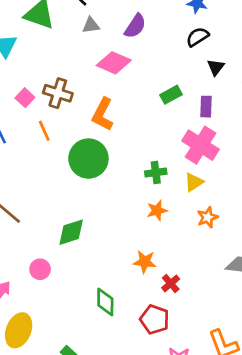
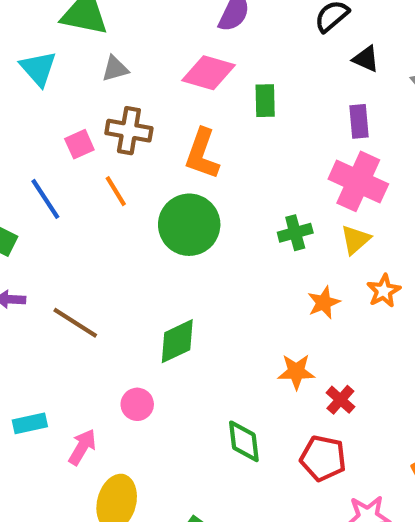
gray triangle: (91, 25) -> (115, 69), moved
black triangle: (216, 67) -> (366, 59), turned -36
green rectangle: (171, 95) -> (265, 101), moved, turned -55
pink square: (25, 98) -> (79, 144), turned 30
orange star: (157, 210) -> (324, 303), moved

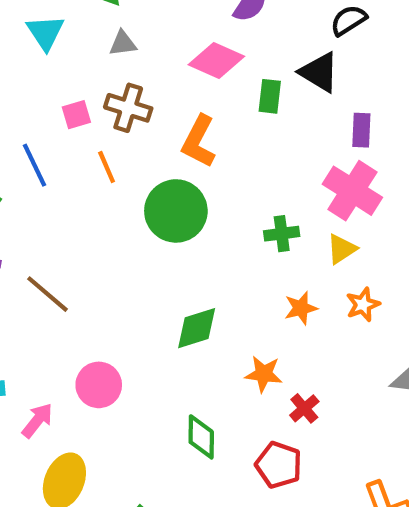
black triangle: (366, 59) -> (319, 72), moved, size x1.5
green diamond: (177, 341) -> (197, 328), moved
pink circle: (137, 404) -> (99, 385), size x1.4

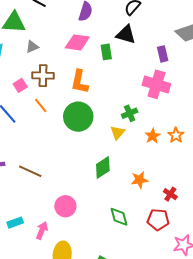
purple rectangle: (361, 130) -> (163, 54), moved
yellow triangle: (342, 249) -> (117, 133), moved
orange star: (301, 308) -> (153, 136), moved
red cross: (304, 408) -> (170, 194), moved

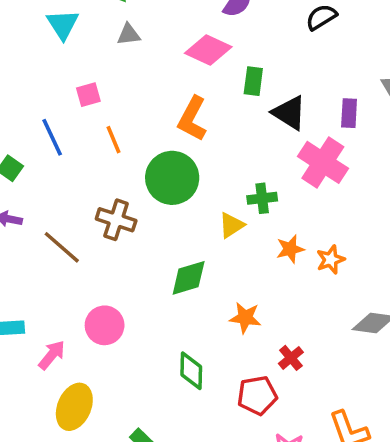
black triangle: (126, 35) -> (289, 113), moved
brown cross: (43, 76) -> (116, 220), moved
red pentagon: (158, 220) -> (257, 395), turned -30

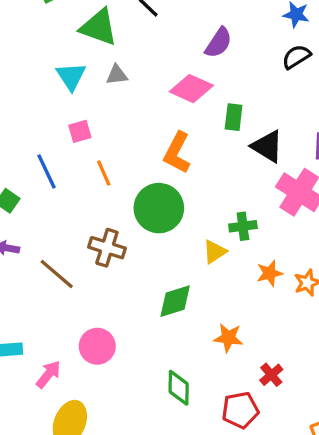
cyan triangle: (63, 24) -> (71, 76), moved

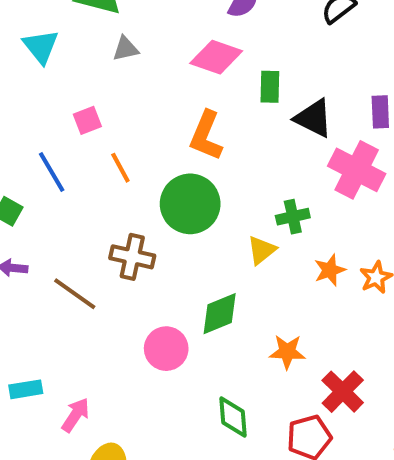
cyan triangle: (71, 76) -> (41, 47), moved
pink circle: (97, 346) -> (166, 349), moved
red cross: (271, 375) -> (343, 392), size x1.5

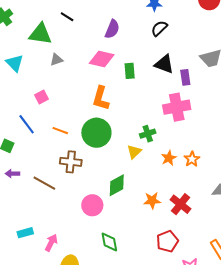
black triangle: (314, 118) -> (164, 64), moved
orange line: (120, 168) -> (60, 131), moved, turned -35
pink cross: (357, 170) -> (177, 107), turned -32
red cross: (343, 392) -> (180, 204), moved
green diamond: (233, 417) -> (109, 242), moved

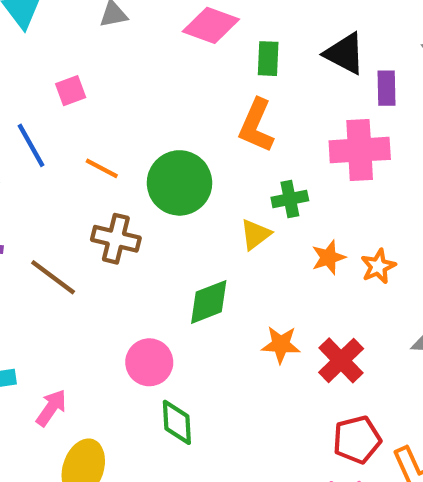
orange L-shape: (101, 98) -> (256, 126), moved
pink circle: (92, 205) -> (149, 362), moved
red pentagon: (167, 241) -> (357, 440), moved

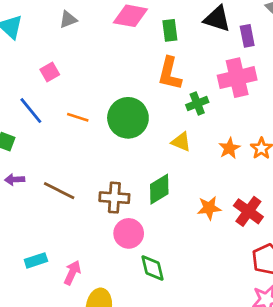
green cross: (290, 199) -> (197, 104), moved
yellow triangle: (255, 234) -> (181, 142), turned -50
brown cross: (116, 239) -> (114, 198), moved

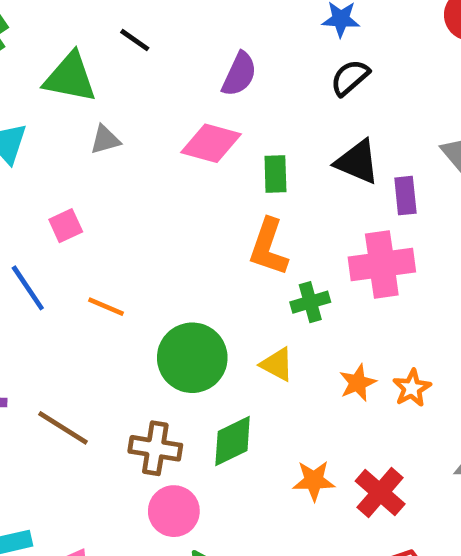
green circle: (128, 118) -> (192, 358), moved

